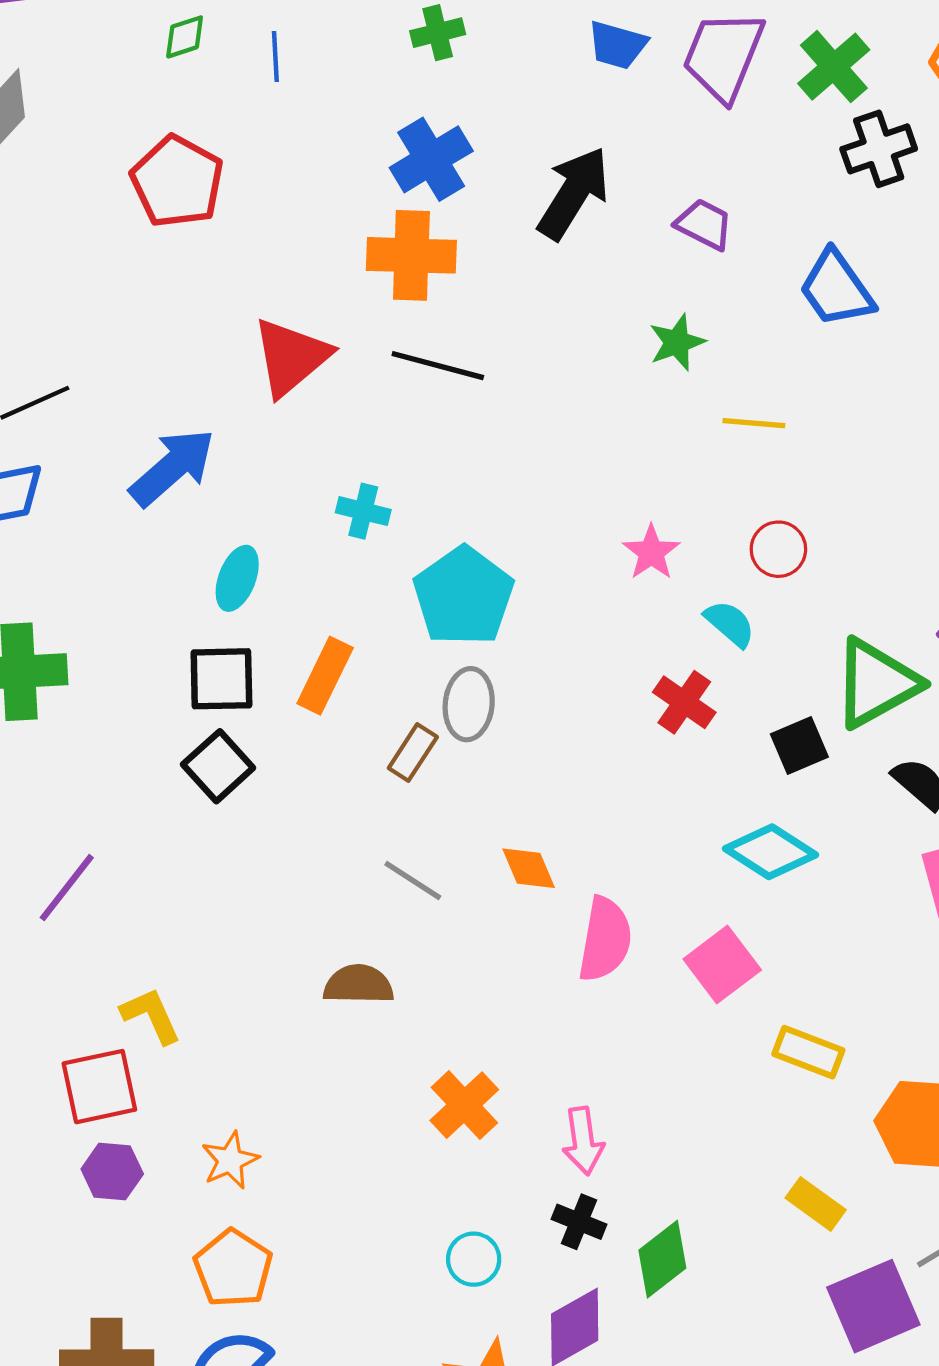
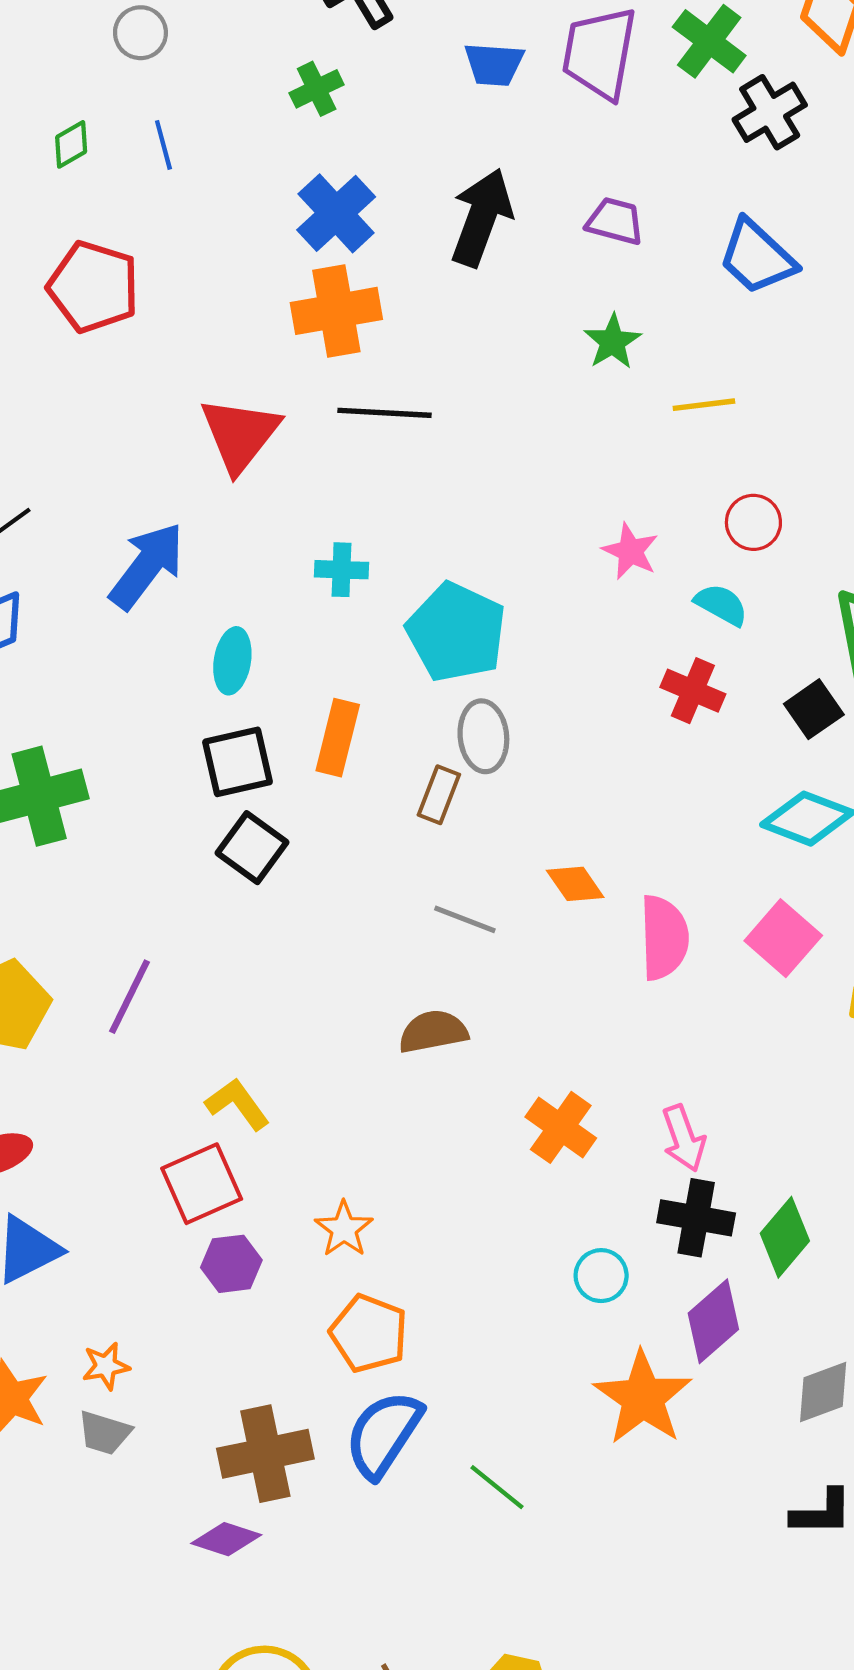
black cross: (579, 1222) -> (696, 1218), size x1.4

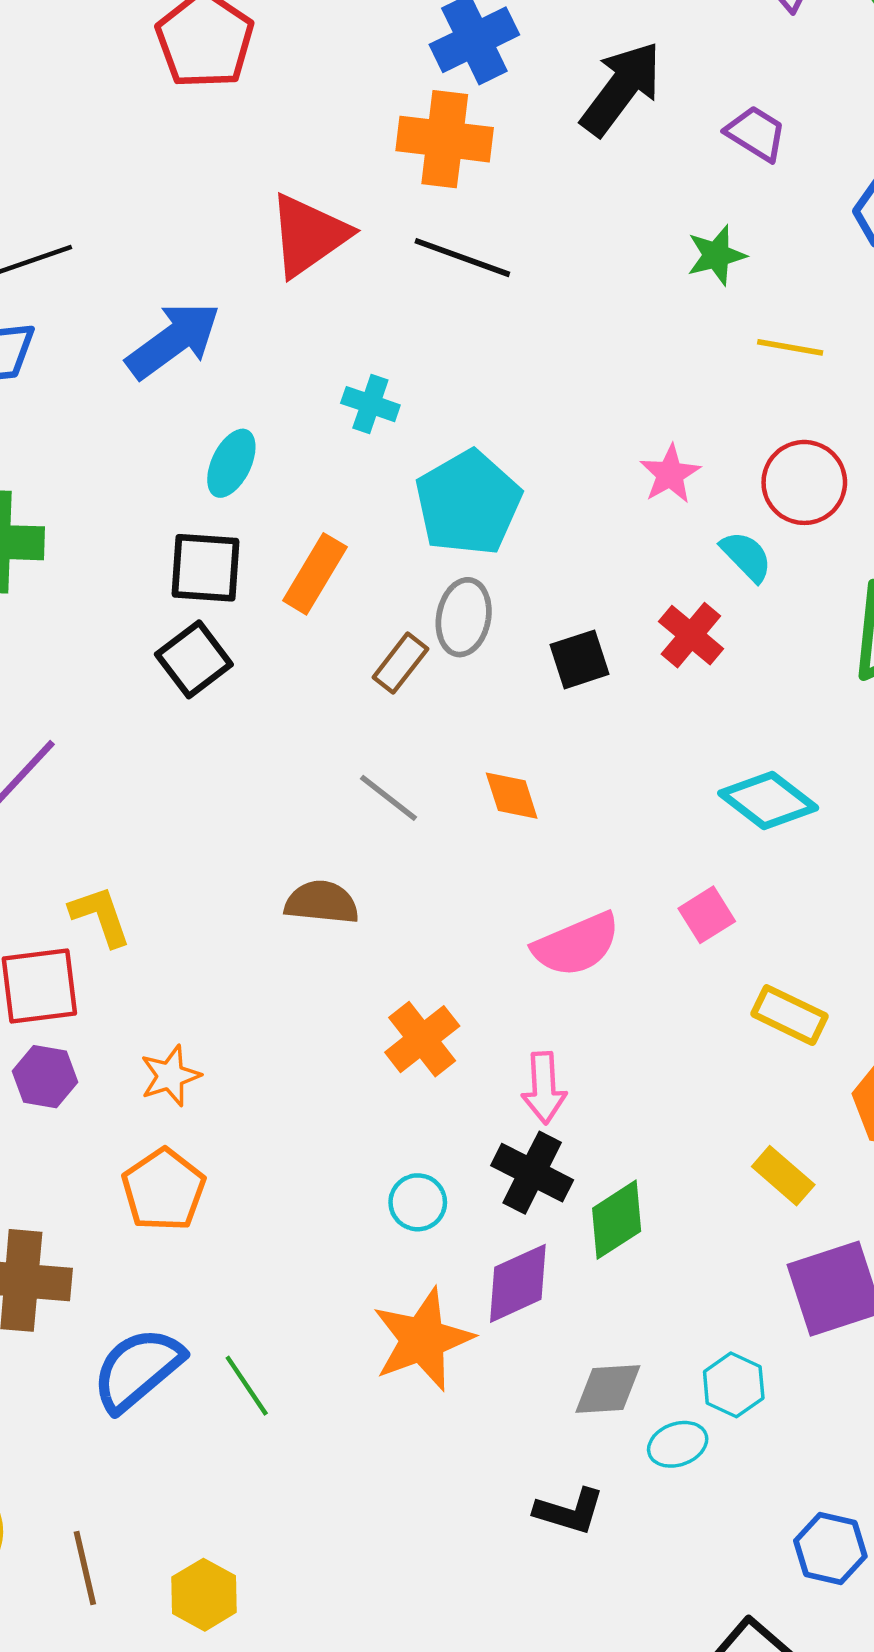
red circle: (753, 522) -> (804, 482), size x1.4
black square: (814, 709) -> (580, 659), moved
pink semicircle: (664, 938) -> (576, 945), moved, turned 52
pink square: (783, 938) -> (707, 915), size x0.7
blue semicircle: (384, 1434) -> (137, 1369), moved

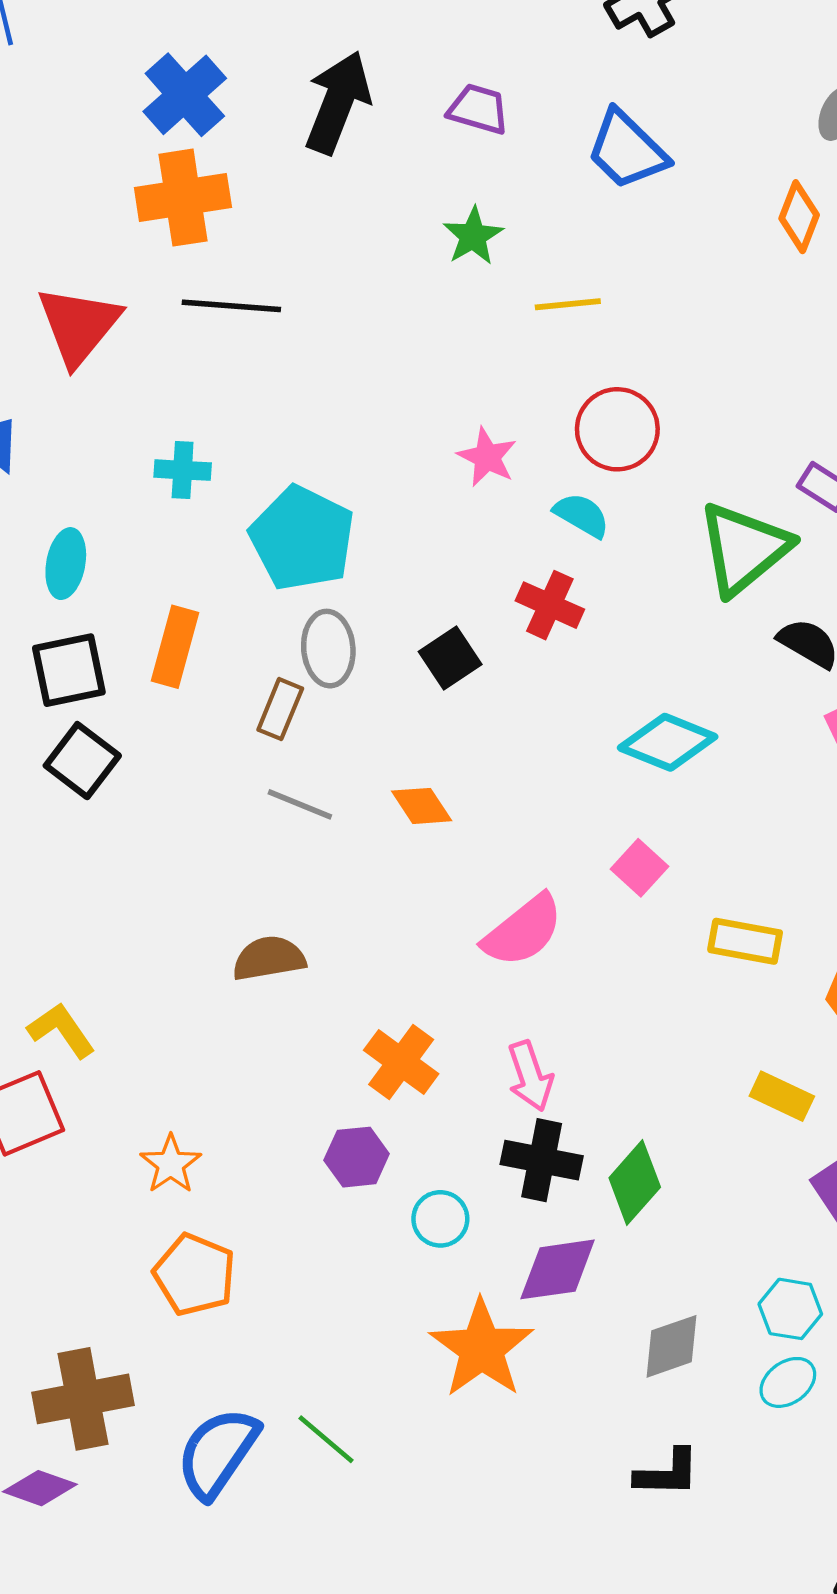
gray line: (389, 798) -> (300, 804), moved
purple hexagon: (45, 1077) -> (357, 1157), moved
purple diamond: (518, 1283) -> (558, 1269), turned 32
cyan ellipse: (678, 1444) -> (788, 1382), moved

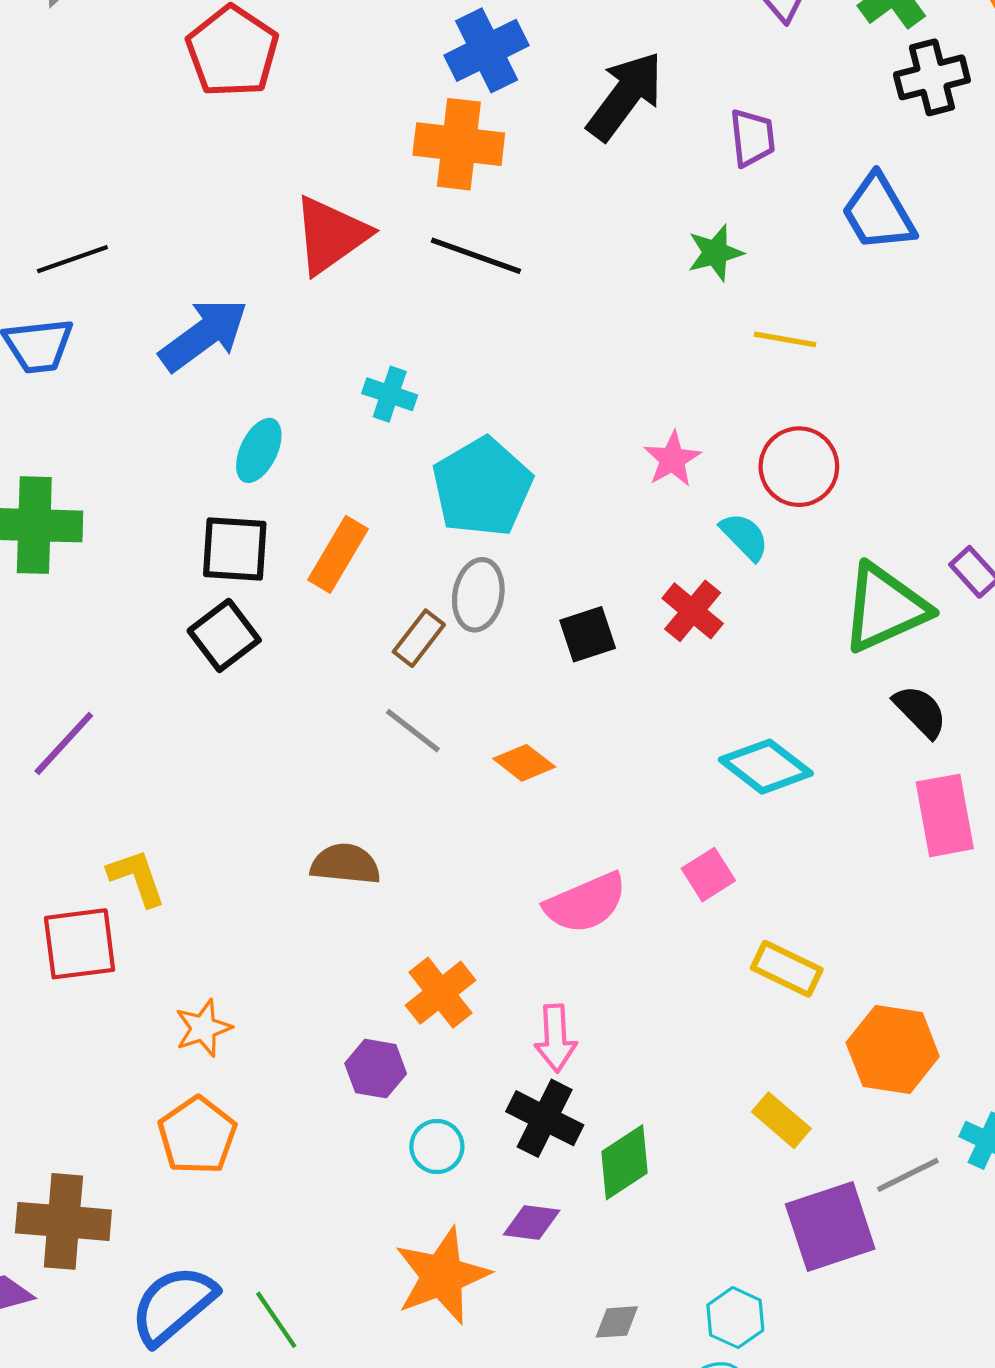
purple trapezoid: (478, 109) -> (752, 138), turned 52
orange diamond: (422, 806) -> (524, 763), turned -34
purple diamond: (558, 1269) -> (532, 1223), size x0.7
gray diamond: (672, 1346) -> (617, 1322), size x0.7

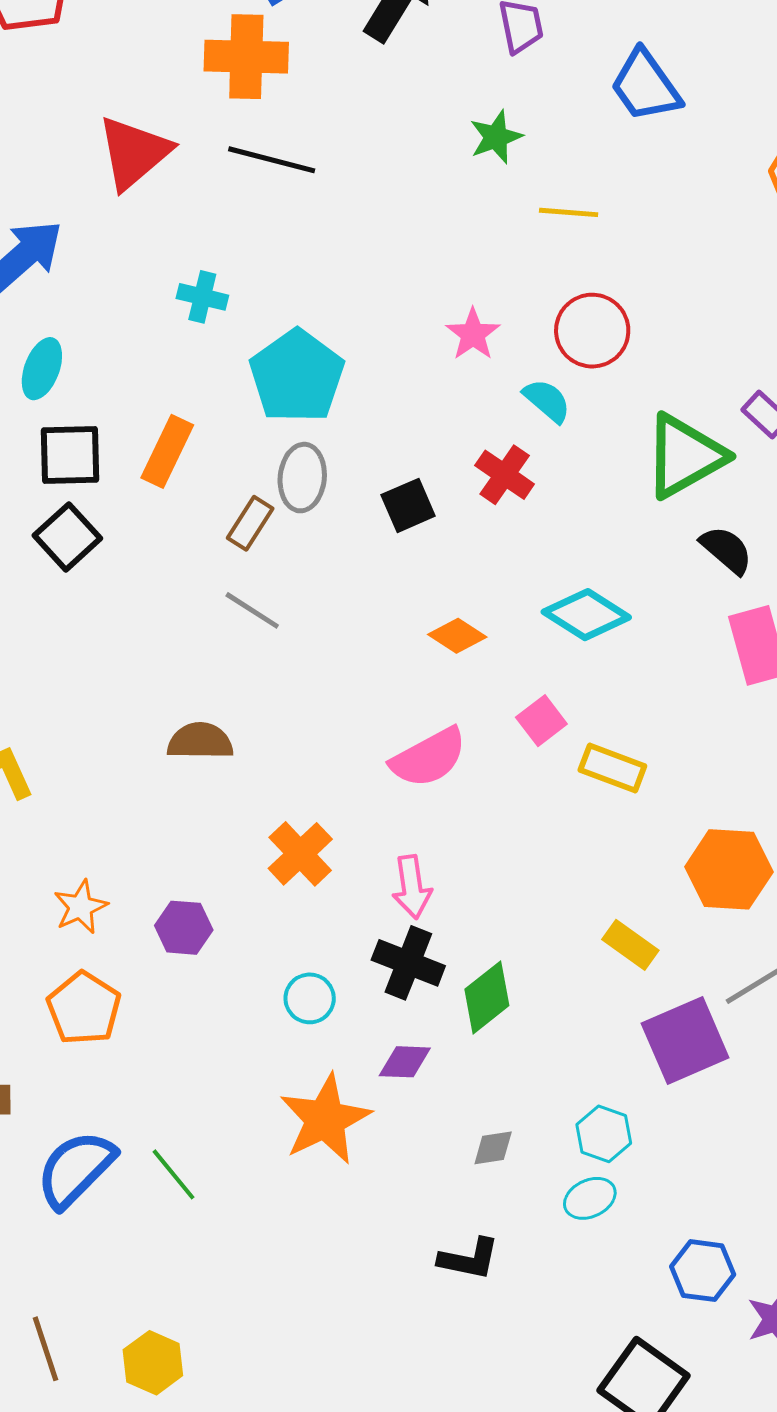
cyan ellipse: (259, 450) -> (42, 369), moved
orange diamond: (524, 763) -> (457, 636), moved
yellow rectangle: (787, 969) -> (612, 768), moved
purple hexagon: (376, 1069) -> (184, 928), moved

